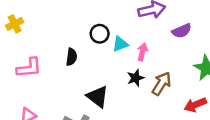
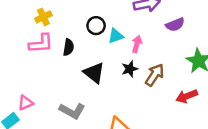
yellow cross: (15, 24) -> (43, 17), moved
pink L-shape: (29, 68) -> (41, 43), moved
black triangle: (98, 97) -> (94, 73), moved

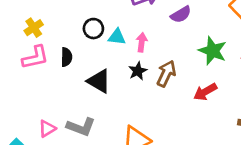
cyan triangle: (116, 36) -> (117, 37), turned 35
pink triangle: (26, 103) -> (47, 129), moved

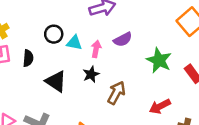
purple semicircle: (181, 14) -> (123, 39), moved
brown arrow: (166, 74) -> (116, 93), moved
red arrow: (205, 92) -> (160, 106), moved

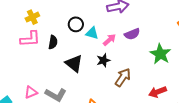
pink arrow: (96, 49) -> (109, 40), turned 32

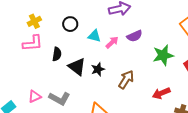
black circle: (76, 24) -> (70, 24), moved
black semicircle: (53, 42) -> (57, 54), moved
green star: (160, 54) -> (163, 55), turned 30
black star: (103, 60) -> (98, 69), moved

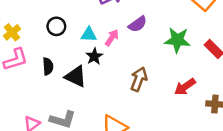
green star: (163, 55) -> (177, 40), turned 30
black star: (98, 69) -> (94, 56), moved

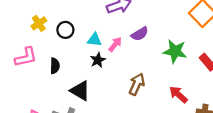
yellow cross: (12, 32) -> (39, 23), moved
black triangle: (76, 76) -> (80, 91), moved
red arrow: (185, 87) -> (178, 94), turned 72

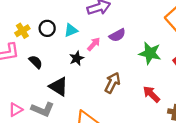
yellow cross: (39, 23) -> (22, 31), moved
cyan triangle: (94, 40) -> (71, 30), moved, turned -32
black semicircle: (55, 66) -> (36, 62), turned -48

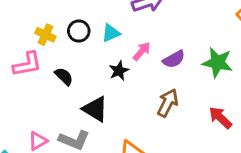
yellow cross: (22, 31) -> (45, 35), turned -32
purple semicircle: (117, 35) -> (174, 59), moved

